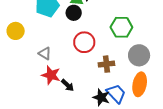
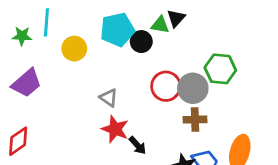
black circle: (74, 13) -> (141, 42), moved
yellow circle: (16, 31) -> (74, 49), moved
gray circle: (139, 55) -> (193, 88), moved

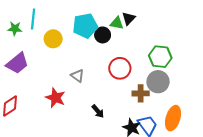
gray circle: (193, 88) -> (158, 82), moved
red star: (115, 129) -> (55, 98), moved

